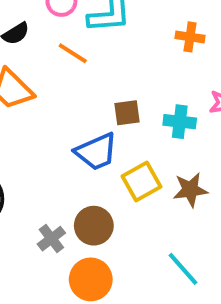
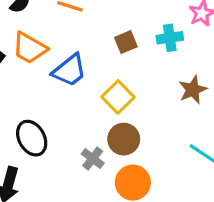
blue trapezoid: (96, 152) -> (69, 70), moved
yellow square: (141, 181) -> (118, 97), moved

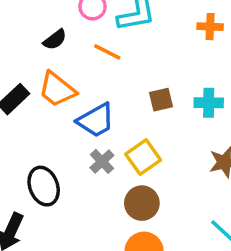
gray cross: (93, 158) -> (102, 161), moved

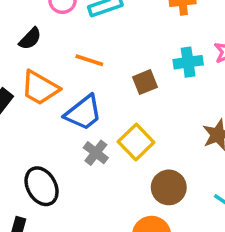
orange line: (107, 52) -> (89, 60), moved
cyan cross: (209, 103) -> (188, 62), moved
brown circle: (142, 203) -> (169, 187), moved

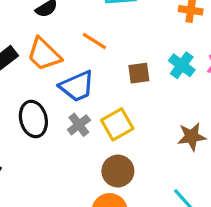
cyan cross: (188, 62) -> (182, 65), turned 30
black ellipse: (42, 186) -> (33, 119), moved
brown circle: (169, 187) -> (118, 171), moved

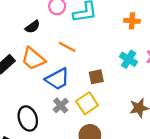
brown square: (139, 73) -> (96, 77), moved
black ellipse: (33, 119) -> (28, 118), moved

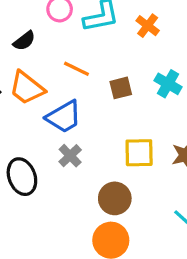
orange cross: (132, 21) -> (148, 26), moved, turned 35
brown square: (96, 77) -> (121, 88), moved
yellow square: (87, 103) -> (139, 153), moved, turned 35

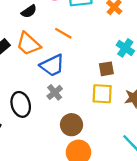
brown square: (121, 88) -> (106, 69), moved
brown circle: (115, 198) -> (72, 125), moved

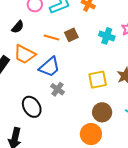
brown square: (106, 69) -> (71, 35), moved
brown circle: (72, 125) -> (102, 112), moved

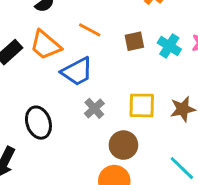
brown square: (71, 35) -> (134, 41), moved
gray cross: (58, 89) -> (94, 108), moved
brown circle: (102, 112) -> (123, 145), moved

